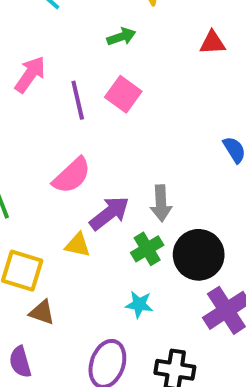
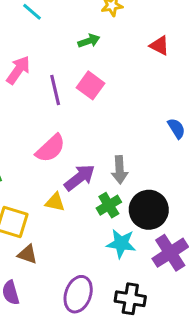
red triangle: (213, 43) -> (159, 45), turned 30
cyan star: (139, 304) -> (121, 244), moved, size x1.4

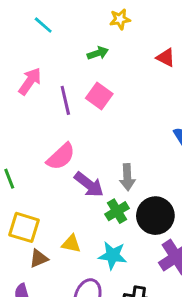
purple arrow: (80, 178) -> (89, 185), turned 76
yellow triangle: (55, 202) -> (71, 244), moved
cyan star: (121, 244) -> (113, 255), moved
brown triangle: (27, 254) -> (39, 258), turned -42

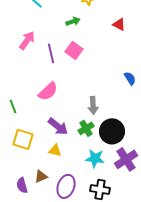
purple arrow: (89, 185) -> (58, 126), moved
cyan star: (113, 255) -> (95, 158), moved
brown triangle: (39, 258) -> (41, 176), moved

